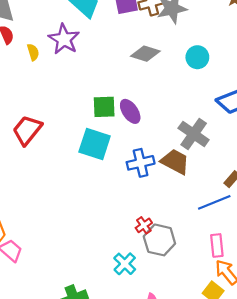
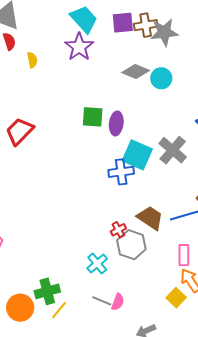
purple star: (64, 39) -> (79, 47), moved
cyan circle: (197, 57) -> (161, 78), moved
purple ellipse: (130, 111) -> (116, 123), turned 35
cyan square: (95, 144) -> (137, 155), moved
brown trapezoid: (175, 162) -> (150, 218), moved

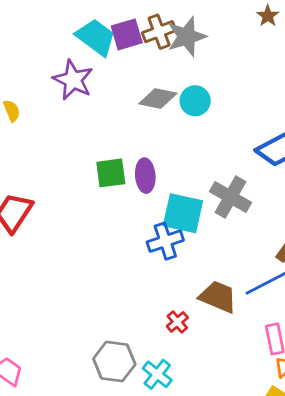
cyan trapezoid: (84, 19) -> (96, 37), moved
gray hexagon: (131, 245) -> (114, 361), moved

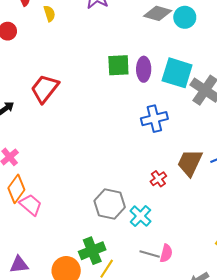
cyan square: (183, 213) -> (177, 73), moved
brown trapezoid: (218, 297) -> (190, 163), turned -92

